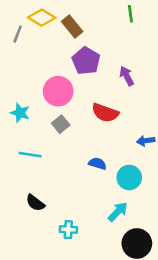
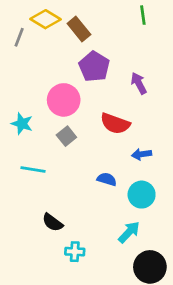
blue arrow: (146, 141) -> (142, 154), moved
black semicircle: (35, 203) -> (53, 222), moved

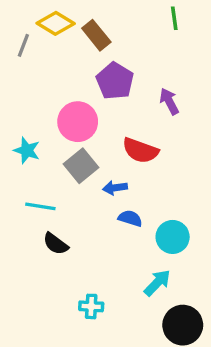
gray square: (66, 136) -> (81, 166), size x1.4
blue arrow: (142, 154) -> (115, 188), moved
black semicircle: (53, 222) -> (56, 244), moved

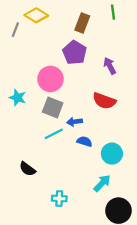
brown rectangle: (96, 35) -> (82, 23), moved, turned 60
red semicircle: (140, 150) -> (104, 101), moved
gray square: (81, 166) -> (53, 107), turned -30
cyan line: (40, 206) -> (54, 134), moved, turned -36
black semicircle: (56, 244) -> (27, 169), moved

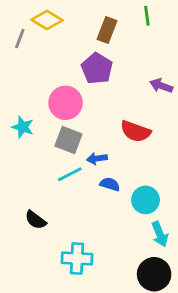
purple arrow: (110, 66) -> (161, 86), moved, turned -42
cyan arrow: (102, 183) -> (160, 234), moved, turned 114
cyan cross: (59, 199) -> (77, 258), size x1.5

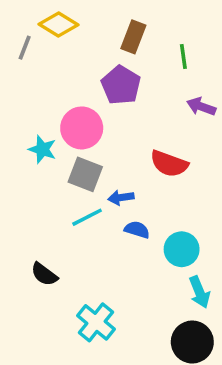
green line: (147, 16) -> (183, 57), moved
cyan star: (23, 127) -> (42, 149), moved
cyan cross: (77, 258) -> (96, 322), turned 36

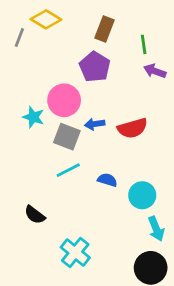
purple arrow: (201, 107) -> (155, 71), moved
red semicircle: (169, 164) -> (132, 128), turned -36
blue arrow: (121, 198) -> (95, 124), moved

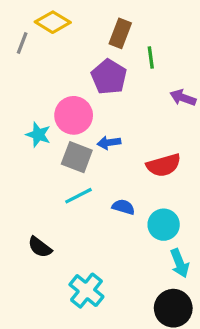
green line: (144, 44) -> (151, 58), moved
purple arrow: (155, 71) -> (183, 98), moved
red semicircle: (132, 128) -> (164, 165), moved

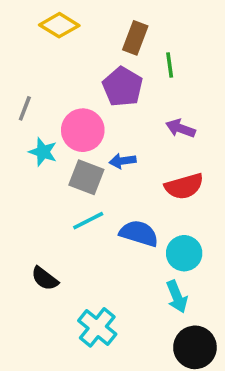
gray line: (22, 43) -> (25, 108), moved
purple arrow: (183, 98) -> (181, 128), moved
blue semicircle: (123, 207) -> (139, 233), size x1.5
cyan arrow: (180, 263) -> (177, 297), moved

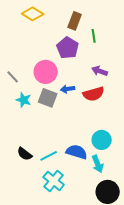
gray line: (25, 108) -> (13, 77), moved, turned -64
cyan star: (43, 152) -> (24, 100), moved
red semicircle: (184, 186) -> (94, 94), moved
cyan line: (88, 221) -> (49, 156), moved
blue semicircle: (139, 233) -> (77, 152), moved

